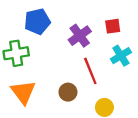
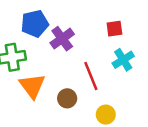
purple cross: (80, 36) -> (62, 39), moved
orange triangle: (23, 92) -> (32, 86), moved

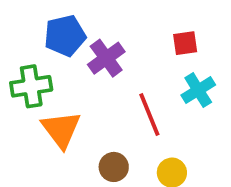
brown circle: (67, 98) -> (114, 167), moved

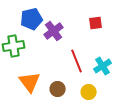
cyan cross: (198, 90) -> (103, 66), moved
orange triangle: (61, 129) -> (30, 82), moved

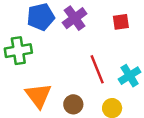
purple cross: (54, 31) -> (75, 18), moved

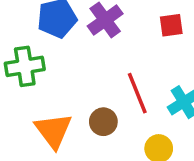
brown circle: (73, 104) -> (103, 122), moved

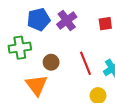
brown circle: (103, 122) -> (51, 62), moved

